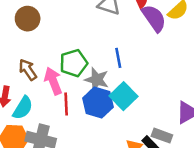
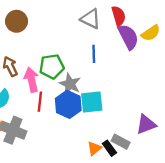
blue line: (118, 58) -> (94, 54), moved
cyan square: (124, 96) -> (92, 102), turned 30

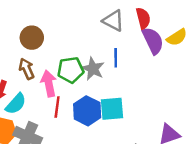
brown circle: (17, 21) -> (32, 38), moved
gray star: (70, 84) -> (93, 69), moved

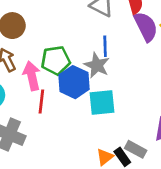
gray star: (93, 69) -> (97, 65), moved
blue hexagon: (87, 111) -> (74, 82), moved

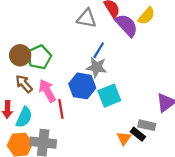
blue line: (105, 46) -> (99, 50), turned 49
green pentagon: (56, 60) -> (39, 57), moved

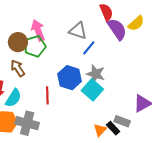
gray triangle: (87, 18) -> (78, 31), moved
gray star: (97, 67) -> (96, 74), moved
pink arrow: (47, 91) -> (38, 30), moved
cyan square: (109, 96) -> (92, 90), turned -35

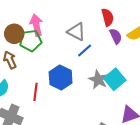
purple semicircle: (117, 29) -> (116, 36), size x0.7
gray star: (96, 74) -> (98, 80), moved
cyan square: (92, 90) -> (115, 79), moved

